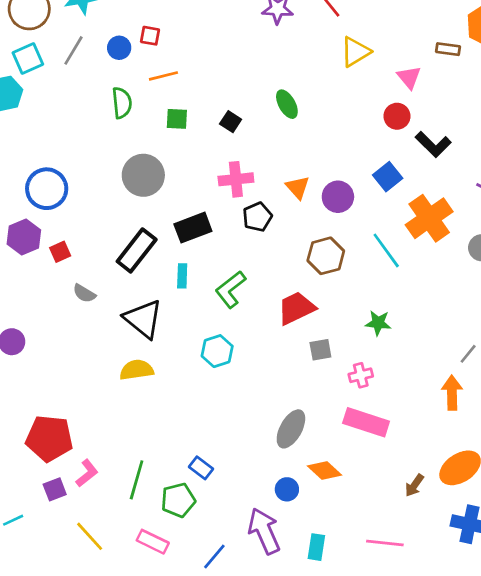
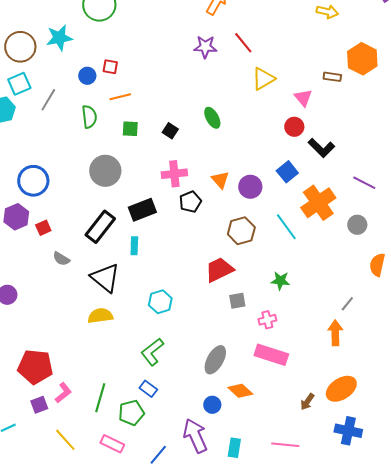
gray line: (74, 50) -> (48, 100), moved
green L-shape: (231, 289) -> (152, 352), moved

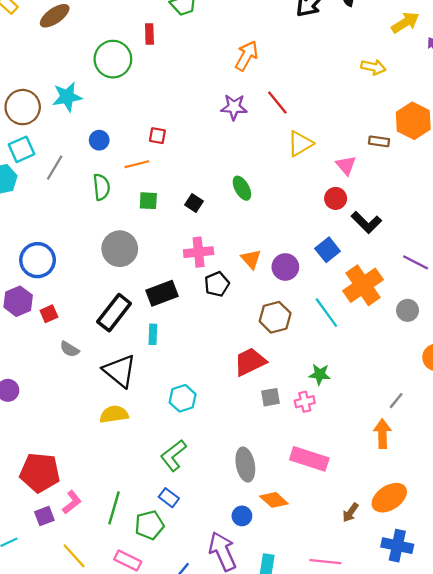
red square: (110, 67) -> (157, 136), moved
pink cross: (267, 320) -> (305, 402), moved
gray ellipse: (215, 360) -> (245, 465), turned -40

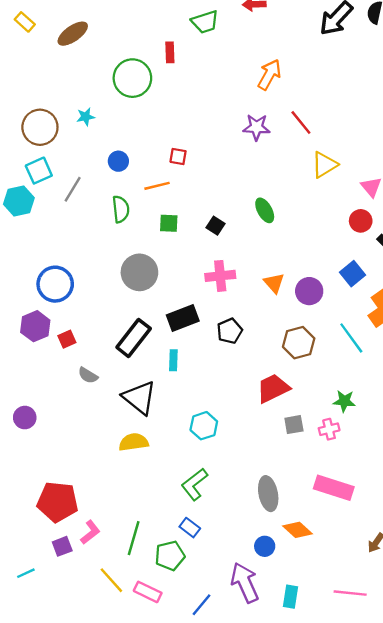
cyan star: (67, 97) -> (86, 117), size x0.6
black pentagon: (217, 284) -> (230, 331), moved
yellow line: (74, 556) -> (111, 580), moved

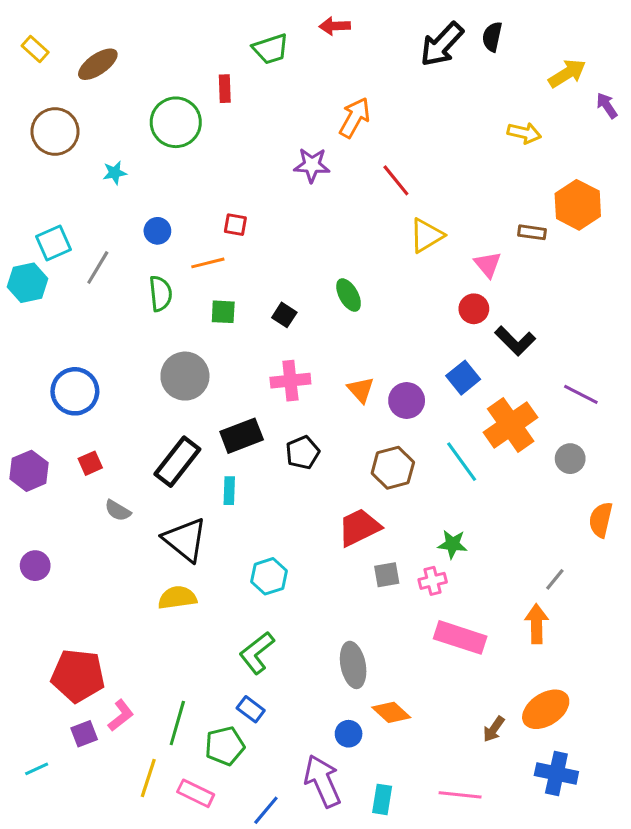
brown circle: (40, 127) -> (55, 131), moved
purple star: (256, 127) -> (312, 165), moved
purple hexagon: (35, 326) -> (29, 471), moved
pink rectangle: (334, 488) -> (460, 637), moved
yellow line: (111, 580) -> (148, 778), turned 60

